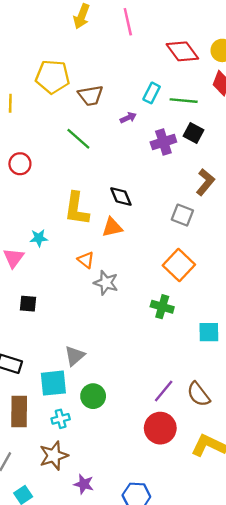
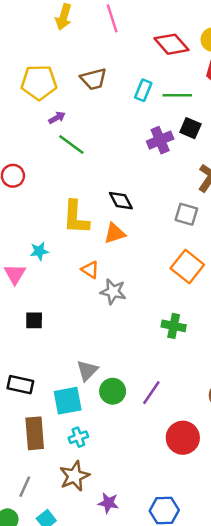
brown trapezoid: (91, 95) -> (94, 79), moved
purple arrow: (128, 118) -> (57, 118), moved
green cross: (162, 307) -> (174, 326), moved
purple line: (164, 391) -> (151, 393), moved
green circle: (93, 396) -> (113, 391), moved

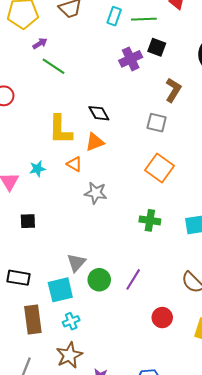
cyan star: (39, 251) -> (37, 169), moved
orange triangle: (90, 270) -> (74, 164), moved
red circle: (183, 438) -> (162, 318), size x0.7

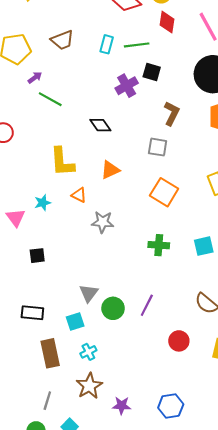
black diamond: (99, 113) -> (100, 125), moved
orange triangle: (95, 142) -> (110, 170), moved
cyan square: (60, 290) -> (75, 321), size x0.7

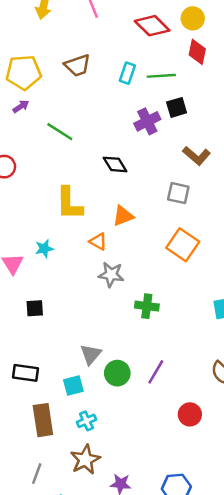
black square: (152, 72) -> (177, 107), turned -36
purple arrow: (35, 78) -> (21, 106), moved
brown L-shape: (172, 113) -> (197, 156), turned 100
orange triangle: (79, 195) -> (98, 242), moved
green cross: (159, 245) -> (147, 306), moved

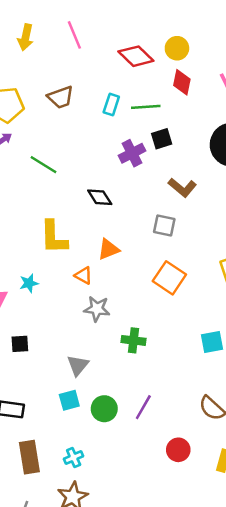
gray triangle: (91, 354) -> (78, 365), moved
cyan square: (73, 386) -> (69, 400), moved

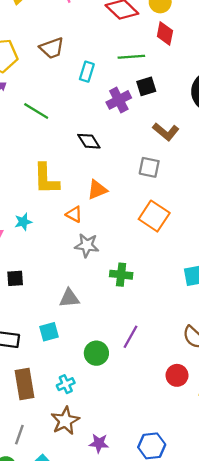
cyan rectangle: (111, 104) -> (87, 72), moved
gray triangle: (78, 365) -> (69, 298), turned 45
cyan square: (69, 400) -> (49, 332), moved
green circle: (104, 409) -> (96, 353), moved
red circle: (178, 450) -> (177, 375), moved

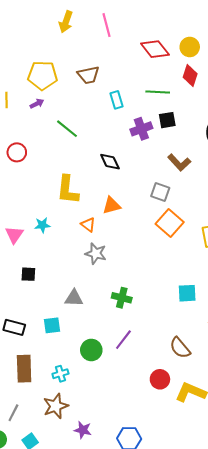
cyan rectangle: (87, 72) -> (116, 100), turned -42
orange square: (154, 216) -> (170, 223), moved
green cross: (121, 275) -> (122, 298), moved

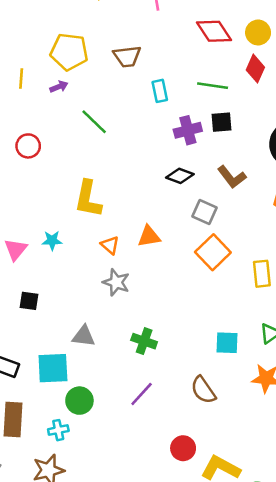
black diamond: (110, 162) -> (180, 176), moved, turned -50
orange triangle: (112, 206) -> (149, 236), moved
cyan square: (52, 325) -> (53, 368), size x1.5
brown semicircle: (180, 348) -> (203, 390), moved
green circle: (91, 350) -> (79, 401), moved

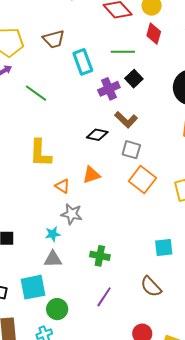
cyan rectangle: (160, 91) -> (83, 62), size x1.4
black square: (222, 122) -> (134, 79), turned -30
black diamond: (180, 176) -> (97, 135), moved
brown L-shape: (232, 177) -> (126, 120), moved
cyan star: (52, 240) -> (53, 234), moved

